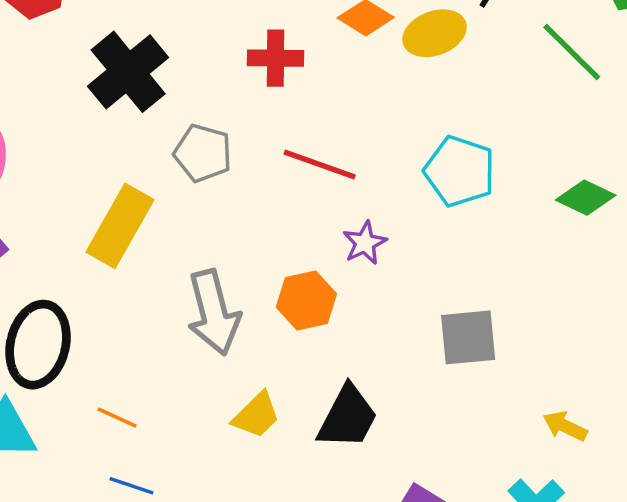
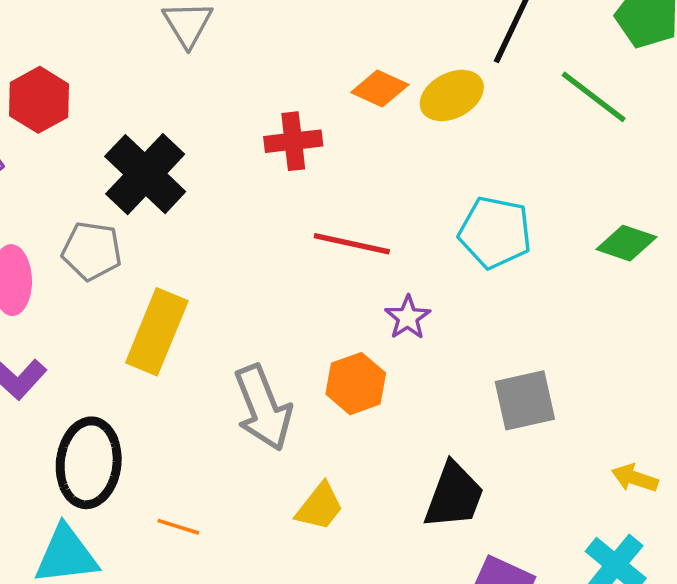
gray pentagon: (203, 153) -> (92, 251), moved
black trapezoid: (348, 417) -> (454, 496), moved

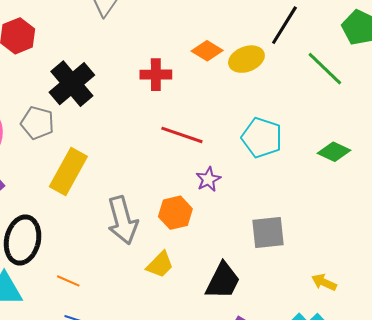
yellow trapezoid: (320, 507) -> (160, 265), moved

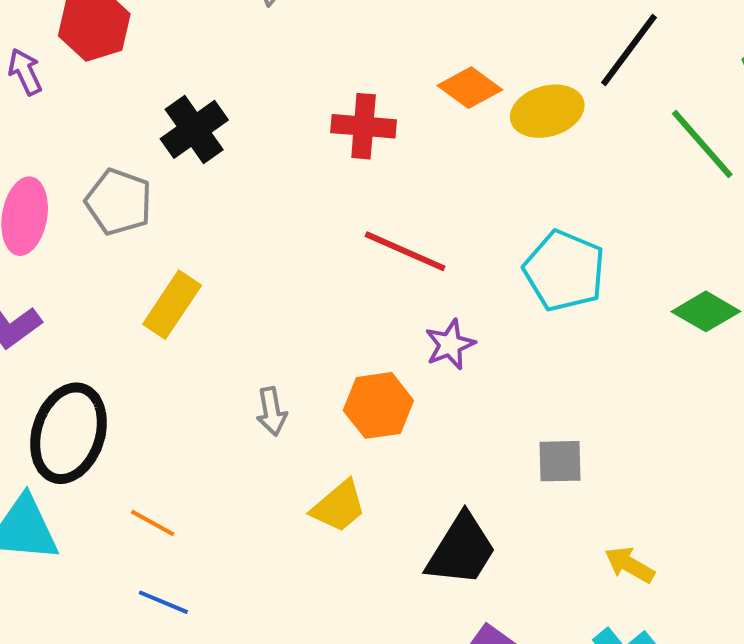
black cross: (72, 84) -> (194, 129), size x0.7
yellow rectangle: (68, 172) -> (172, 305), size x0.7
gray arrow: (123, 220) -> (272, 411), size x0.5
gray square: (268, 232) -> (560, 461), size x0.7
yellow arrow: (324, 282) -> (630, 565), moved

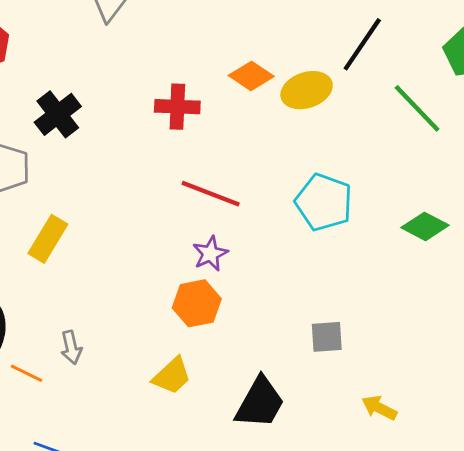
purple star: (450, 345) -> (210, 254), moved
gray arrow: (272, 411) -> (71, 347), moved
orange line: (153, 523) -> (27, 373), moved

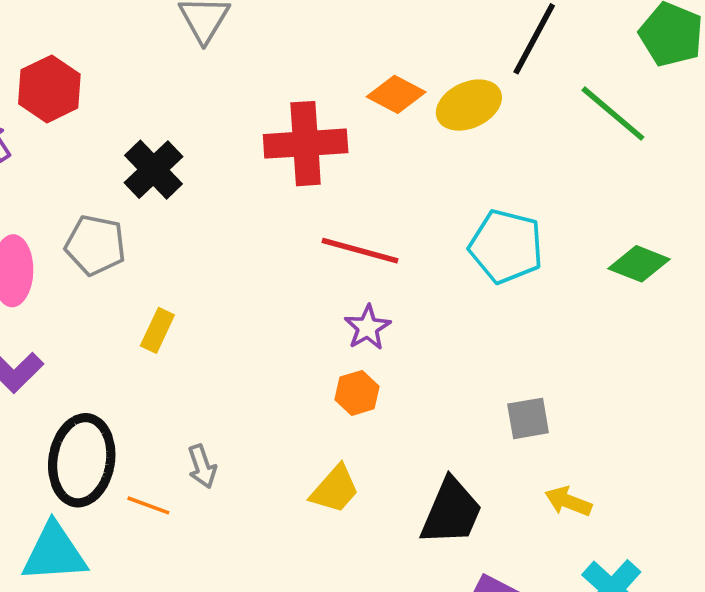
red cross: (177, 107) -> (306, 144), size x1.4
yellow rectangle: (48, 239) -> (157, 330), size x0.7
orange hexagon: (197, 303) -> (357, 393), size x0.7
yellow arrow: (379, 408) -> (568, 501), moved

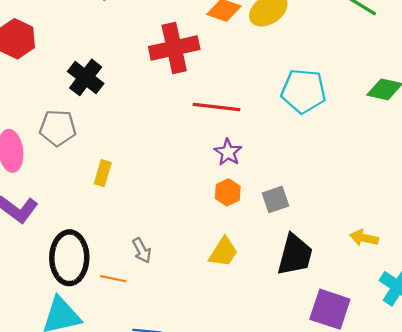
gray square: (528, 418) -> (275, 199), moved

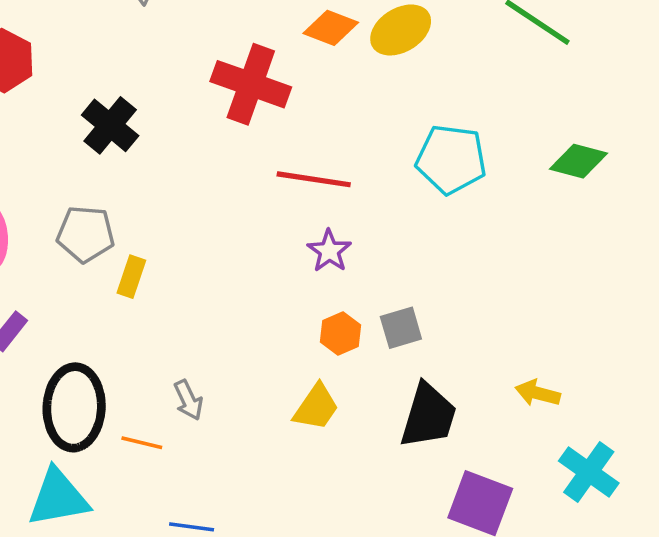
red cross: (174, 48) -> (251, 84), turned 30
gray pentagon: (58, 128) -> (86, 234), moved
orange hexagon: (228, 192) -> (340, 333), moved

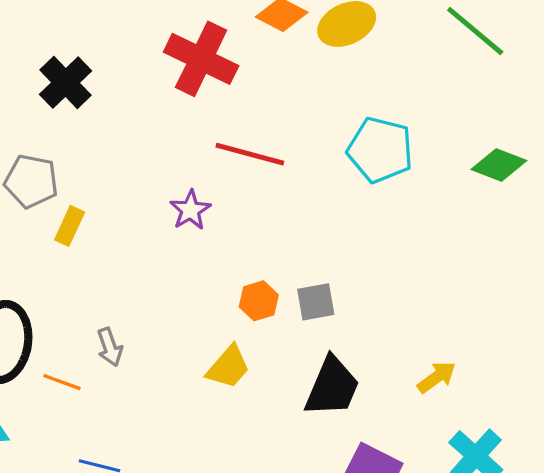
purple star: (329, 251) -> (190, 210), moved
yellow arrow: (538, 393) -> (437, 377), turned 123

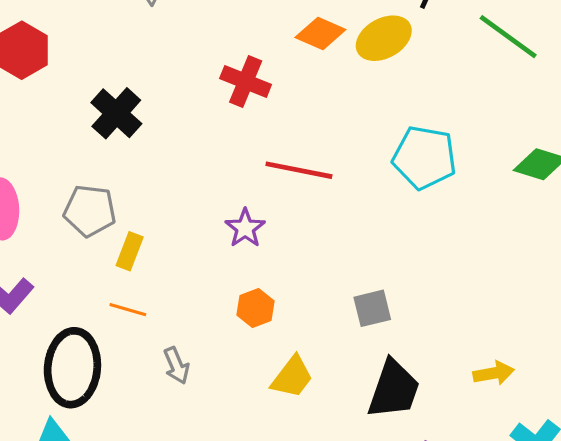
red cross: (201, 59) -> (246, 81), size x0.7
orange hexagon: (259, 301) -> (255, 308), moved
yellow arrow: (437, 377) -> (494, 373), turned 30
orange line: (62, 382) -> (128, 310), moved

